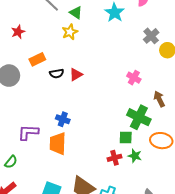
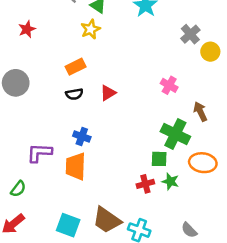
orange rectangle: (37, 59) -> (76, 67), moved
black semicircle: (57, 74) -> (74, 94), moved
red triangle: (76, 75) -> (108, 93), moved

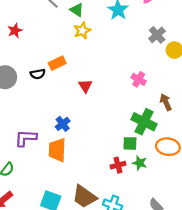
yellow star: (91, 29) -> (82, 31), moved
red triangle: (108, 93) -> (85, 86), turned -32
black semicircle: (74, 94) -> (38, 74), moved
blue cross: (82, 136) -> (63, 124), turned 32

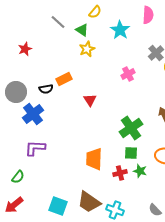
pink cross: (139, 79) -> (128, 74), moved, turned 32
green cross: (144, 122) -> (131, 128), moved, turned 30
blue cross: (63, 124) -> (33, 114), moved, size x1.5
orange trapezoid: (57, 150) -> (94, 159), moved

